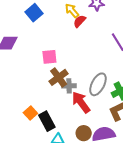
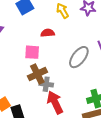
red semicircle: (80, 21) -> (48, 33), moved, turned 32
gray ellipse: (98, 84) -> (79, 57), moved

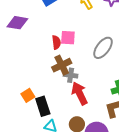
red semicircle: (48, 33) -> (56, 42), moved, turned 88
pink square: (32, 52) -> (68, 38), moved

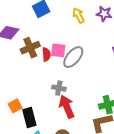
gray ellipse: (103, 48) -> (73, 57), moved
brown cross: (62, 65) -> (30, 48), moved

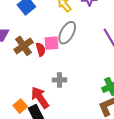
gray ellipse: (73, 57) -> (67, 33), moved
red arrow: (67, 107) -> (40, 97), moved

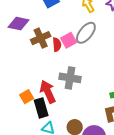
pink square: (51, 43) -> (69, 40), turned -35
gray cross: (59, 80) -> (70, 78), size x1.5

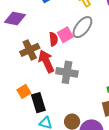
brown cross: (41, 38) -> (30, 50), moved
red arrow: (48, 92) -> (46, 61), moved

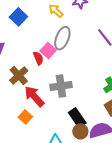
red arrow: (46, 61) -> (34, 96), moved
black rectangle: (38, 103) -> (77, 118), moved

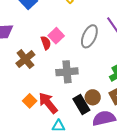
gray ellipse: (62, 38) -> (89, 36), moved
red arrow: (34, 96) -> (48, 103), moved
brown circle: (80, 131) -> (93, 97), moved

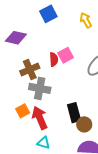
gray cross: (67, 72) -> (40, 88), moved
black rectangle: (81, 105) -> (74, 113), moved

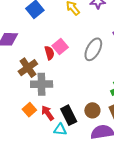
black rectangle: (74, 113) -> (69, 115), moved
red arrow: (40, 118) -> (48, 113), size x0.7
cyan triangle: (44, 143) -> (60, 130), moved

